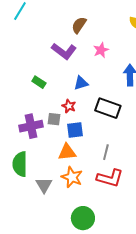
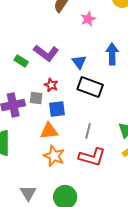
pink star: (101, 50) -> (88, 19), moved
purple L-shape: (64, 51) -> (46, 53), moved
blue triangle: (81, 83) -> (79, 62), moved, turned -49
gray triangle: (44, 185) -> (28, 193), moved

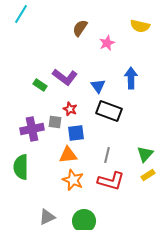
gray triangle: (28, 193) -> (47, 217), turned 36

